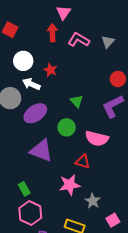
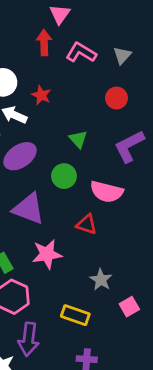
red circle: (118, 79) -> (117, 98), moved
pink star: (70, 185) -> (47, 254), moved

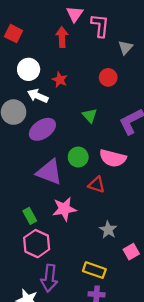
pink L-shape: (81, 53) -> (100, 26), moved, turned 65
red circle: (117, 98) -> (108, 77), moved
green circle: (64, 176) -> (78, 157), moved
yellow rectangle: (75, 315) -> (94, 270), moved

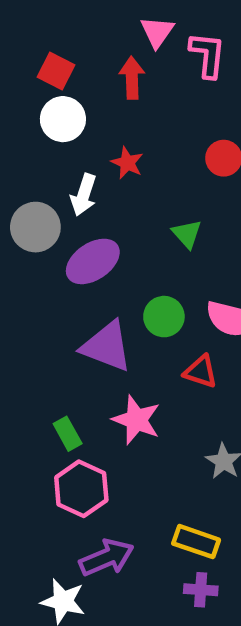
red square: (14, 34) -> (56, 71), moved
white circle: (29, 69) -> (63, 119), moved
white arrow: (38, 96) -> (84, 195), turned -96
pink star: (64, 209) -> (136, 420), turned 30
purple arrow: (49, 278) -> (107, 558), turned -120

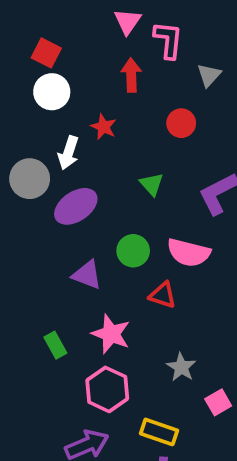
red arrow: (132, 78) -> (131, 75), moved
purple triangle: (107, 346) -> (87, 275), size x0.7
pink hexagon: (81, 489) -> (107, 389), moved

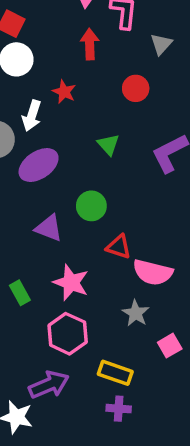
pink semicircle: (189, 253) -> (153, 272), moved

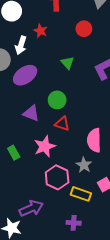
red triangle: (119, 247) -> (62, 124), moved
pink semicircle: (153, 272) -> (94, 140), turned 75
pink star: (71, 283) -> (45, 146), turned 30
pink hexagon: (68, 334) -> (57, 177), moved
yellow rectangle: (115, 373) -> (81, 194), moved

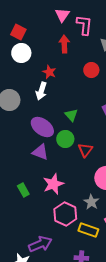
white arrow: (21, 45) -> (41, 91), moved
green triangle: (67, 63) -> (71, 115), moved
purple ellipse: (25, 75) -> (42, 127), moved, turned 70
red triangle: (62, 124) -> (85, 150), moved, turned 49

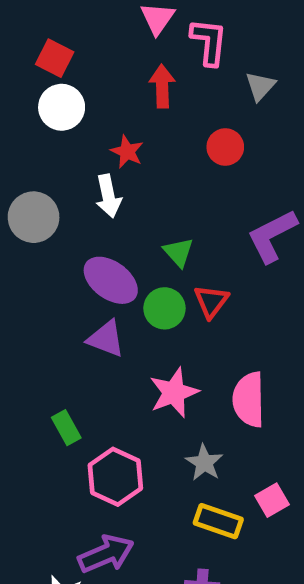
white arrow: (41, 91) -> (108, 196), turned -30
red triangle: (85, 150) -> (211, 301), moved
pink star: (53, 184) -> (174, 393), moved
gray star: (91, 202) -> (204, 463), moved
pink hexagon: (65, 214) -> (115, 477), moved

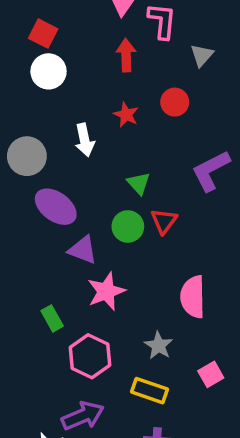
red star: (127, 152) -> (126, 115), moved
purple ellipse: (111, 280) -> (56, 207), moved
pink star: (174, 393) -> (106, 291), moved
yellow rectangle: (218, 521) -> (149, 391), moved

